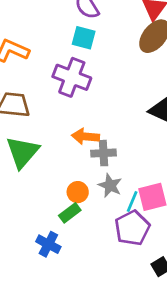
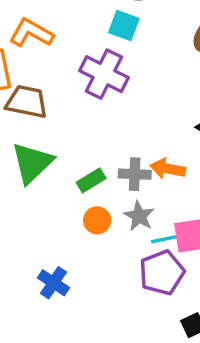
orange arrow: (85, 136) -> (168, 169), moved
cyan line: (132, 201) -> (165, 239), turned 50
green rectangle: (70, 213) -> (91, 180), moved

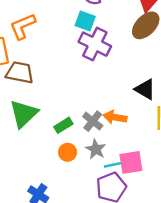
orange L-shape: (31, 33) -> (23, 26), turned -52
purple cross: (104, 74) -> (95, 44), moved
gray cross: (135, 174) -> (93, 121), turned 36

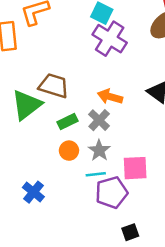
brown trapezoid: (20, 73) -> (54, 86), moved
orange arrow: (115, 117) -> (110, 97), moved
cyan line: (113, 165) -> (96, 174), moved

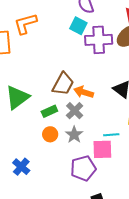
purple cross: (110, 39) -> (99, 40), moved, turned -36
brown trapezoid: (54, 86) -> (63, 84), moved, turned 100
cyan line: (96, 174) -> (111, 135), moved

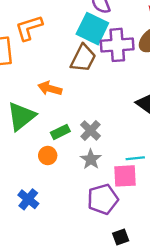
cyan square: (78, 26) -> (92, 29), size x1.5
brown trapezoid: (63, 84) -> (83, 58), moved
orange arrow: (84, 92) -> (50, 88), moved
orange circle: (50, 134) -> (48, 156), moved

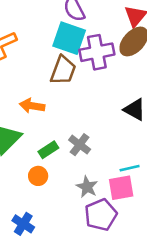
gray star: (91, 159) -> (87, 187), moved

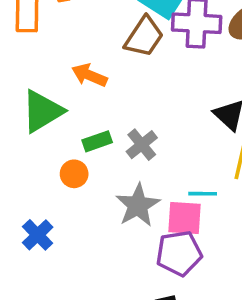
gray star: (87, 187) -> (138, 205), size x1.4
purple pentagon: (101, 215) -> (179, 253), moved

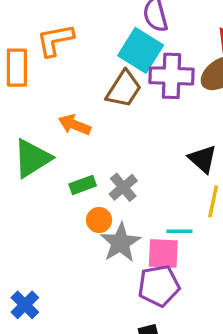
orange circle: (74, 174) -> (99, 220), moved
blue cross: (38, 235) -> (25, 305), moved

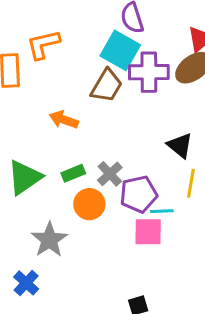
green triangle: (32, 158) -> (25, 177), moved
orange circle: (99, 220) -> (89, 204), size x1.4
gray star: (120, 243) -> (49, 240), moved
purple pentagon: (159, 286) -> (139, 194), moved

